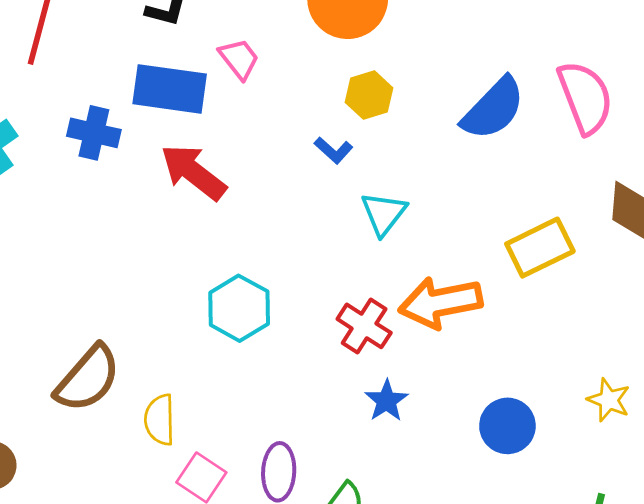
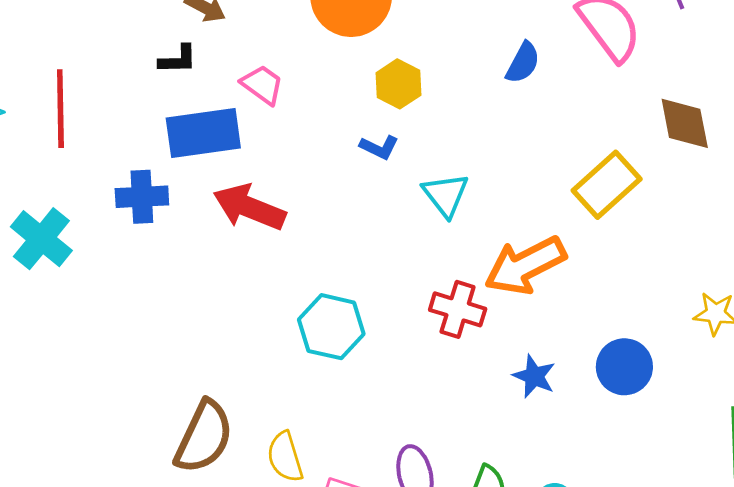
blue semicircle: (493, 109) -> (523, 63), size x0.6
blue star: (386, 401) -> (534, 376), moved

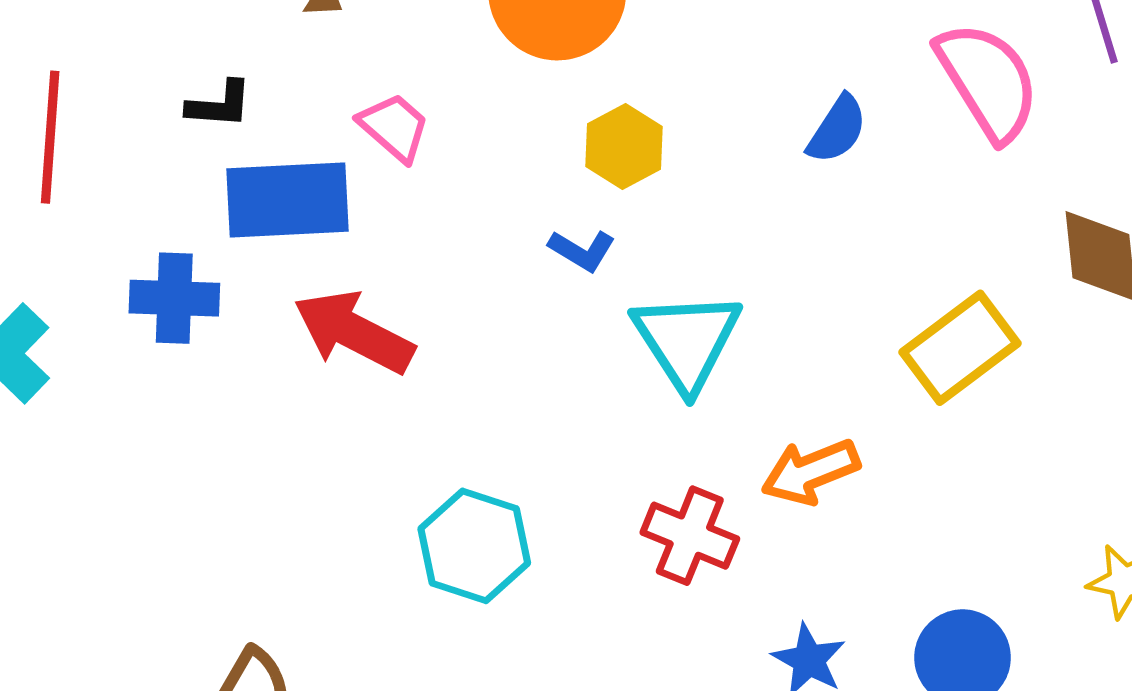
black L-shape: (178, 59) -> (219, 105), moved
cyan triangle: (446, 195) -> (687, 341), size x1.4
orange arrow: (525, 265) -> (810, 472), size x0.7

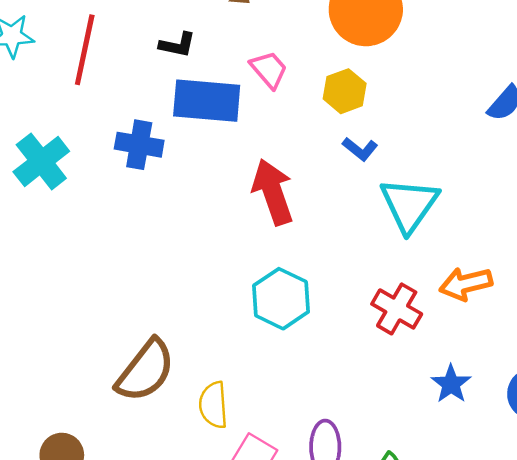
yellow hexagon: (624, 147) -> (345, 91), moved
red arrow: (354, 332) -> (273, 192), moved, turned 36

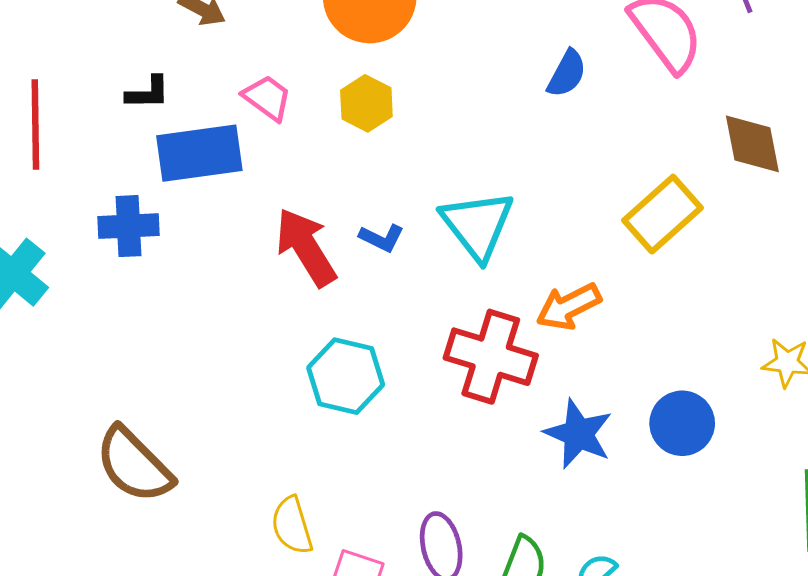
blue L-shape: (360, 149) -> (382, 238), moved
red cross: (397, 309) -> (491, 357), size x1.4
brown semicircle: (145, 371) -> (134, 465), moved, turned 110
blue star: (451, 384) -> (578, 434), size x1.4

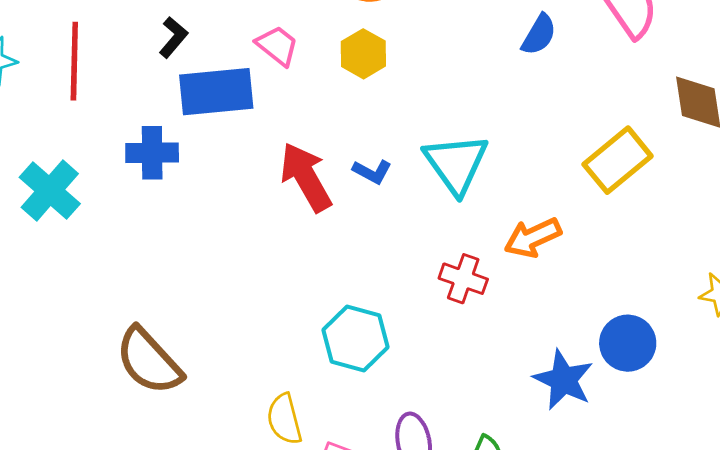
black L-shape: (148, 93) -> (173, 37), turned -51
red cross: (491, 357) -> (463, 279), size x0.6
cyan hexagon: (346, 376) -> (355, 339), moved
blue star: (578, 434) -> (563, 380), moved

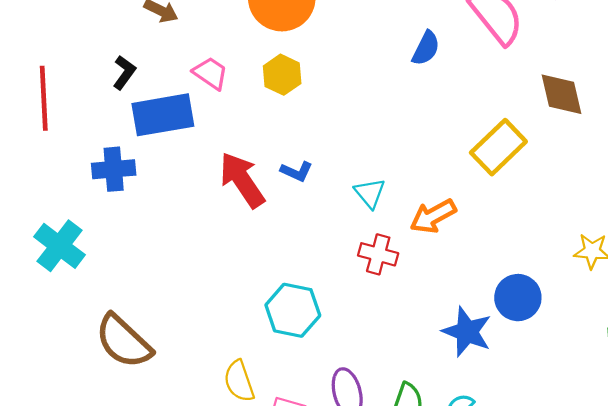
cyan triangle: (456, 164) -> (370, 193), moved, size x0.6
cyan cross: (50, 190) -> (59, 246), moved

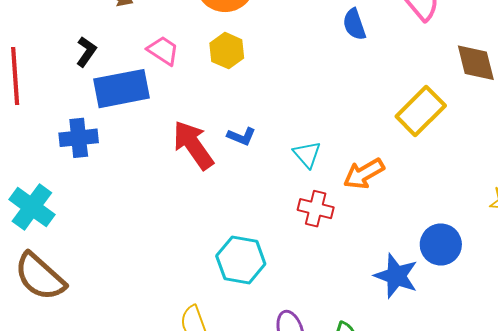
blue semicircle: (426, 48) -> (354, 24), turned 136
brown semicircle: (124, 341) -> (40, 277), moved

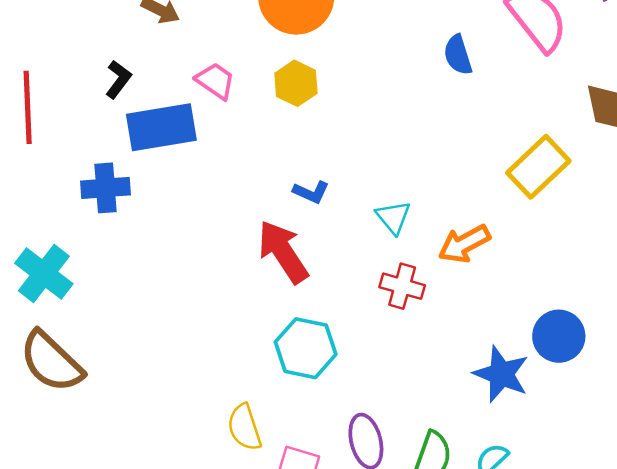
red arrow: (193, 145) -> (283, 252), moved

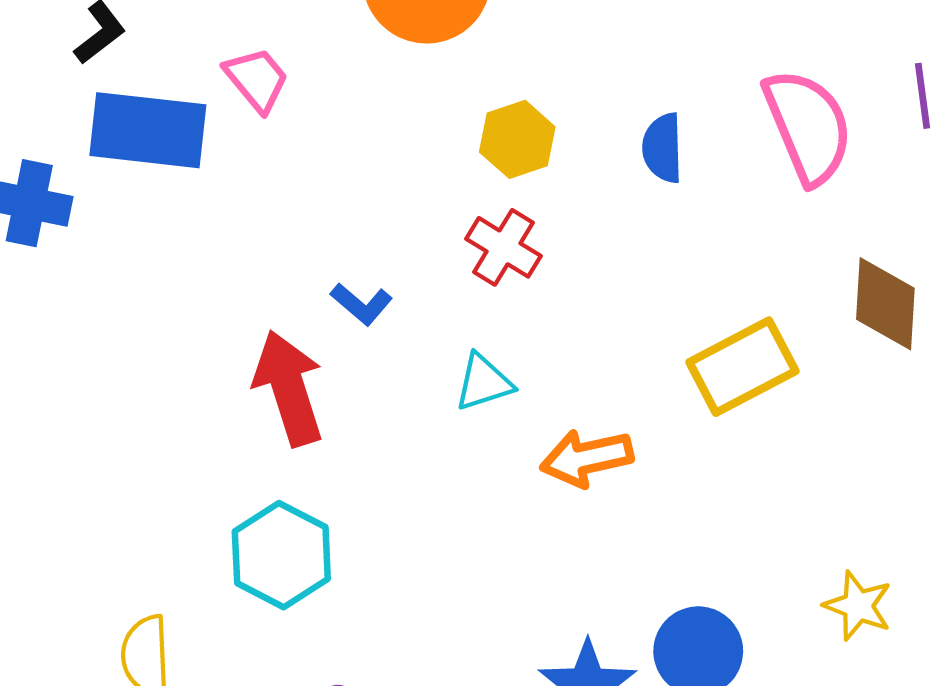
yellow hexagon: (296, 83) -> (517, 139), moved
cyan triangle: (393, 217) -> (484, 382), turned 36
red cross: (402, 286) -> (503, 247), moved

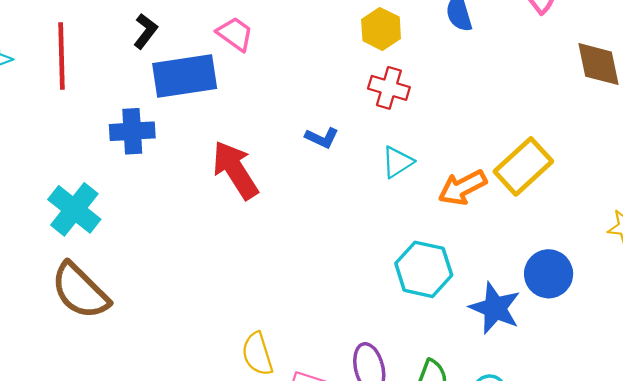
yellow rectangle: (742, 367) -> (523, 166), moved
red arrow: (289, 388) -> (235, 170), moved
cyan hexagon: (281, 555) -> (424, 269), moved

